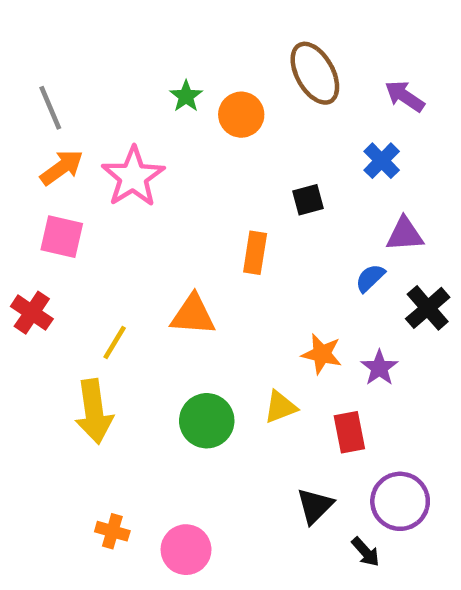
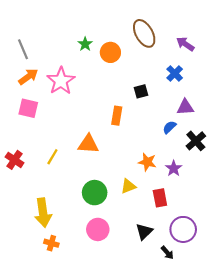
red cross: (32, 313) -> (15, 160), moved
yellow arrow: (94, 412) -> (43, 213), moved
pink circle: (186, 550) -> (98, 229), moved

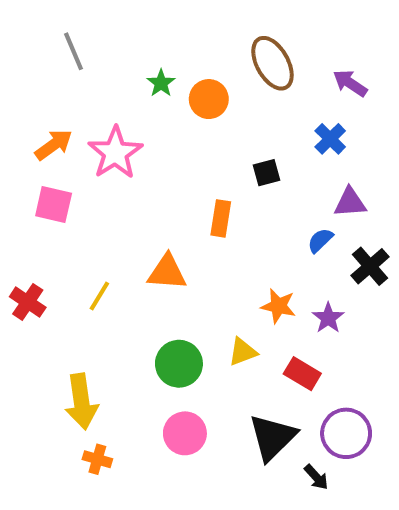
gray line: (23, 49) -> (73, 51), moved
red rectangle: (160, 198) -> (302, 374), turned -48
black triangle: (144, 232) -> (272, 437), size x1.5

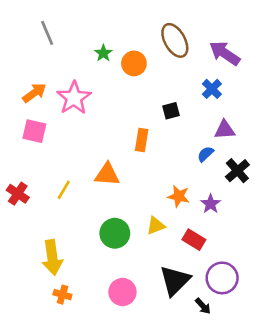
purple arrow: (350, 83) -> (225, 53), size x1.4
pink circle: (185, 433) -> (122, 292), moved

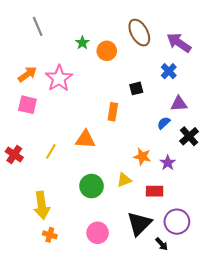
red rectangle: (194, 240) -> (155, 191), turned -30

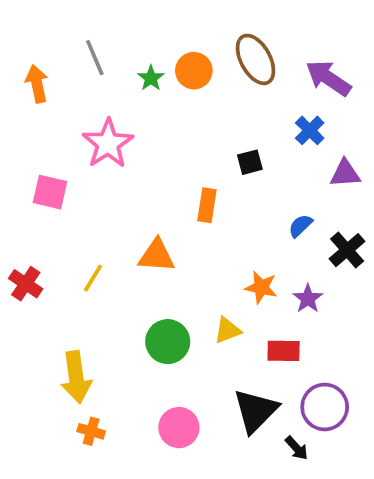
gray line: (38, 26) -> (95, 58), moved
orange circle: (107, 51) -> (194, 71), moved
orange arrow: (27, 74) -> (37, 84), moved, turned -66
purple triangle: (179, 104) -> (345, 173), moved

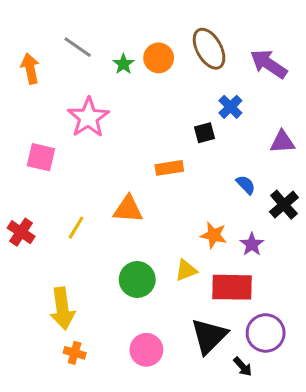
gray line: (95, 58) -> (78, 47), turned -32
blue cross: (310, 130) -> (230, 107), moved
orange rectangle: (207, 205) -> (169, 168), turned 72
blue semicircle: (300, 226) -> (246, 185), turned 90
red rectangle: (284, 351) -> (232, 287), size x1.5

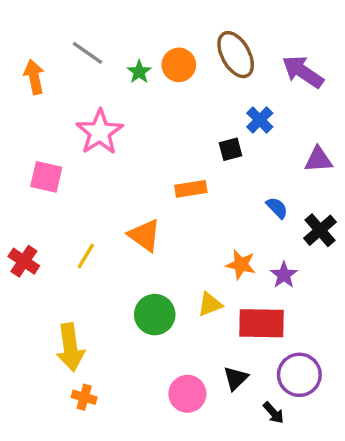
orange triangle: (128, 209) -> (144, 235), turned 32
black triangle: (209, 336) -> (236, 378), size x0.6
pink circle: (146, 350) -> (187, 394), moved

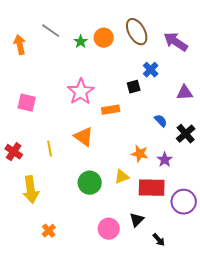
pink star: (100, 132) -> (81, 92), moved
yellow line: (86, 256) -> (50, 149), turned -42
yellow arrow: (70, 347) -> (31, 190), moved
purple circle: (299, 375) -> (184, 202), moved
orange cross: (84, 397) -> (49, 231), turned 32

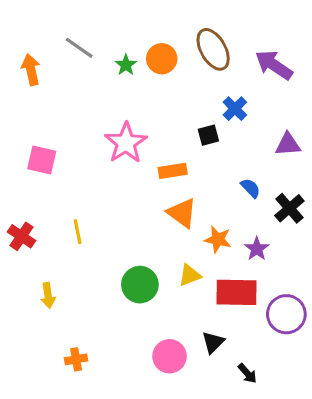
orange triangle: (84, 137) -> (182, 213), moved
yellow arrow: (31, 190) -> (48, 296), size x0.6
orange cross: (49, 231) -> (76, 359), turned 32

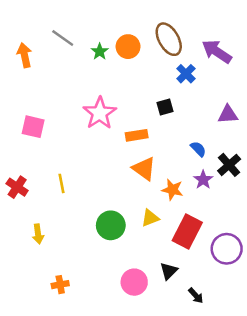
blue cross: (235, 109) -> (186, 74), moved
purple star: (257, 249) -> (203, 180), moved
red rectangle: (236, 292) -> (187, 232), turned -64

